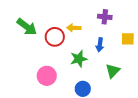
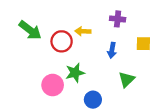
green star: (79, 59) -> (75, 73), moved

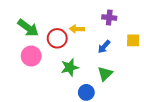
blue arrow: (112, 50) -> (104, 47), turned 32
green triangle: (127, 79) -> (105, 74), moved
pink circle: (53, 85) -> (31, 56), moved

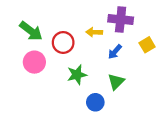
purple cross: (109, 18) -> (121, 19), size x1.5
yellow arrow: (77, 29) -> (94, 32), moved
yellow square: (133, 40) -> (147, 45), turned -32

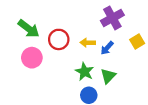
purple cross: (121, 19) -> (112, 18), turned -35
yellow arrow: (94, 32) -> (88, 43), moved
green star: (77, 75) -> (84, 72), moved, turned -30

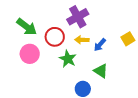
purple cross: (112, 18) -> (78, 17), moved
green star: (84, 72) -> (68, 59), moved
green triangle: (108, 76) -> (101, 71), turned -42

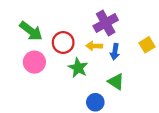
purple cross: (78, 17) -> (106, 23), moved
blue arrow: (100, 45) -> (115, 52), turned -32

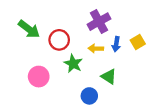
yellow arrow: (94, 46) -> (96, 48), moved
blue arrow: (115, 52) -> (116, 44), moved
pink circle: (34, 62) -> (39, 77), moved

